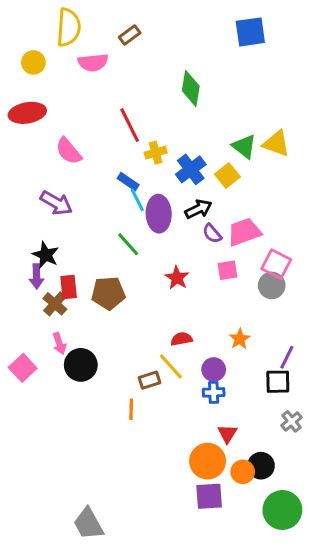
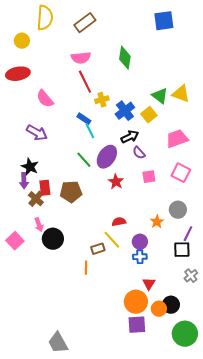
brown rectangle: (130, 35) -> (85, 23), size x1.5
pink semicircle: (93, 62) -> (81, 58), moved
purple ellipse: (159, 214) -> (107, 157), moved, turned 35
pink trapezoid: (244, 232) -> (177, 139), moved
gray circle: (272, 285) -> (178, 210), moved

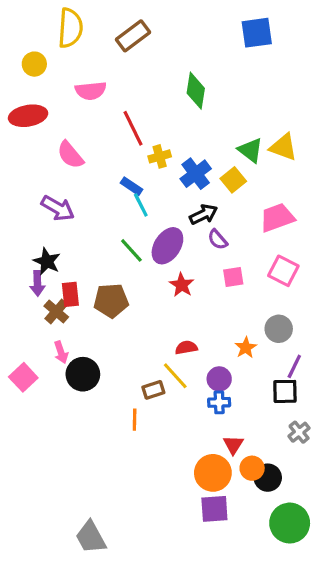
pink semicircle: (81, 58) -> (91, 91), moved
orange circle: (159, 309) -> (252, 468), moved

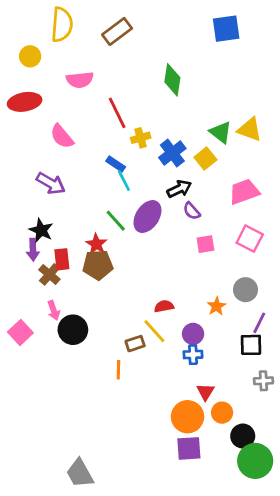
red star: (182, 285) -> (96, 244), moved
gray cross: (299, 432) -> (263, 381), turned 36
black circle: (268, 478) -> (243, 436), moved

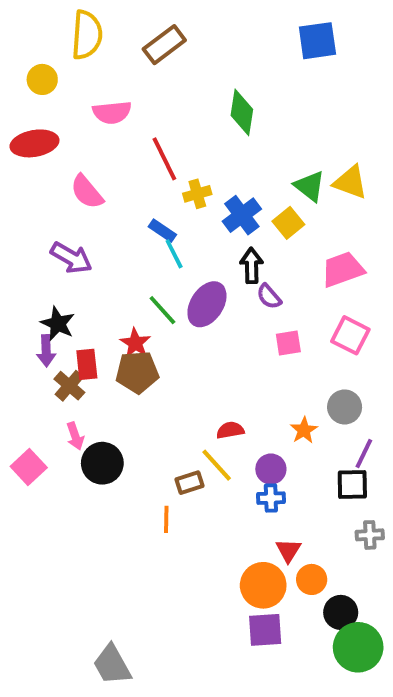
black arrow: (179, 189) -> (252, 266), turned -65

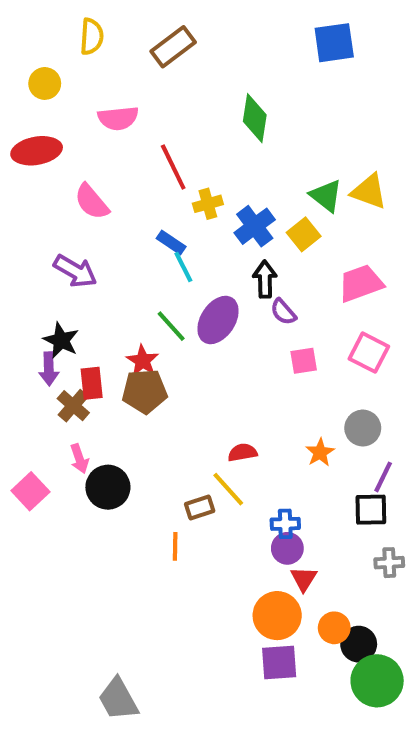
yellow semicircle: (87, 35) -> (92, 37), size x0.7
purple circle: (271, 469) -> (287, 548), moved
orange circle: (312, 579) -> (334, 628), moved

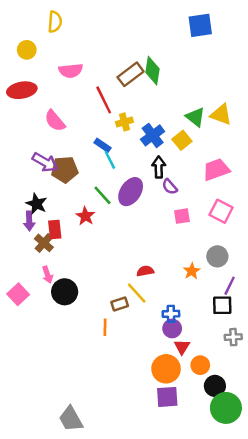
brown rectangle: (173, 47) -> (131, 74), moved
brown pentagon: (145, 391) -> (65, 170), moved
orange circle: (334, 628) -> (200, 365), moved

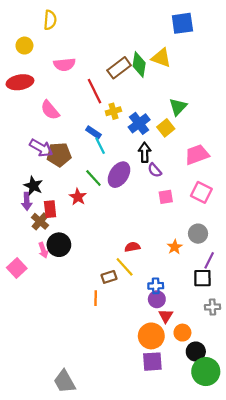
yellow triangle: (221, 115) -> (161, 58), moved
green triangle: (195, 117) -> (178, 107), turned 36
black circle: (65, 292) -> (59, 245), moved

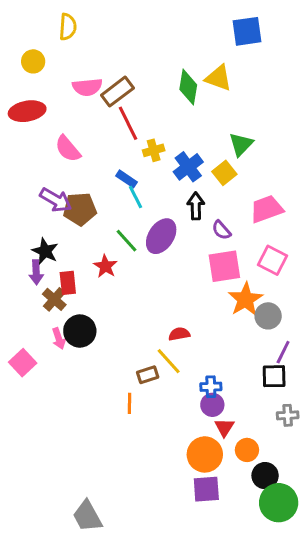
brown rectangle: (119, 68) -> (117, 92), moved
purple semicircle: (155, 170) -> (221, 230), moved
pink square: (166, 197) -> (224, 266), size x1.6
orange star: (175, 247) -> (245, 299), moved, size x1.6

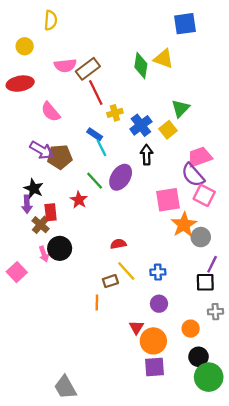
purple semicircle: (221, 230) -> (193, 175), moved, size x1.6
red semicircle: (179, 334) -> (118, 244), moved
blue cross: (211, 387) -> (158, 272), moved
red triangle: (224, 427) -> (136, 327), moved
orange circle: (247, 450) -> (191, 329), moved

